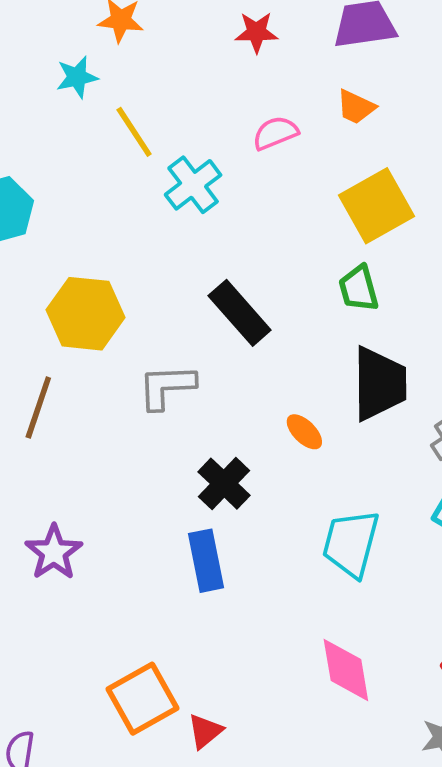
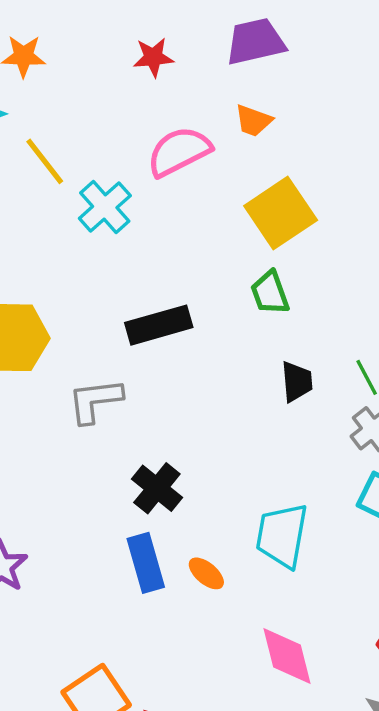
pink semicircle: (275, 133) -> (179, 152), size x1.5
black rectangle: (240, 313) -> (159, 325), turned -60
black trapezoid: (379, 384) -> (297, 382), size x0.6
orange ellipse: (304, 432) -> (206, 573), moved

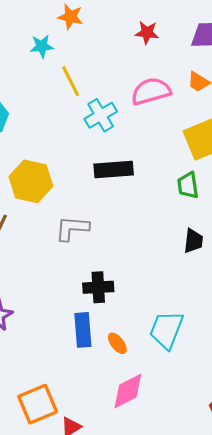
black rectangle: (159, 325) -> (114, 170), moved
black cross: (157, 488) -> (98, 287), turned 36
pink diamond: (287, 656) -> (128, 391), moved, turned 66

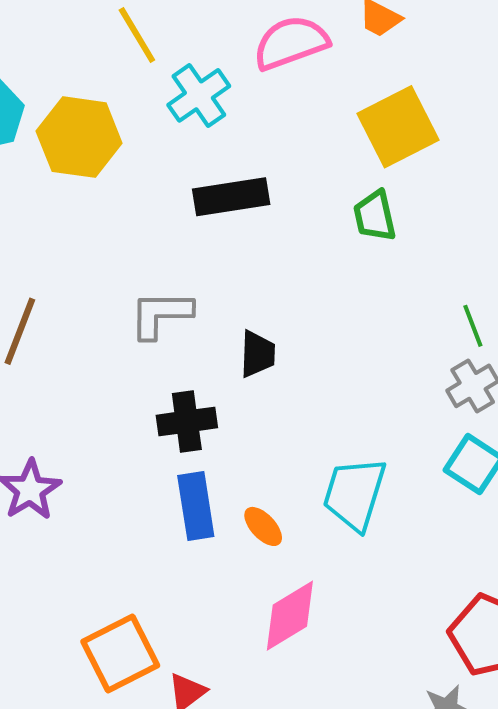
yellow hexagon: (31, 181) -> (79, 137), moved
black trapezoid: (193, 241) -> (257, 354), moved
black cross: (98, 287) -> (187, 422), moved

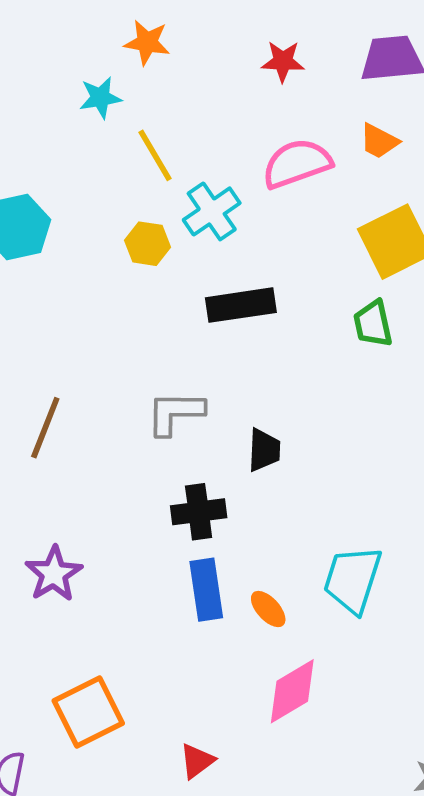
yellow hexagon: (79, 137) -> (148, 244), moved, size x0.6
orange square: (120, 653) -> (88, 712), moved

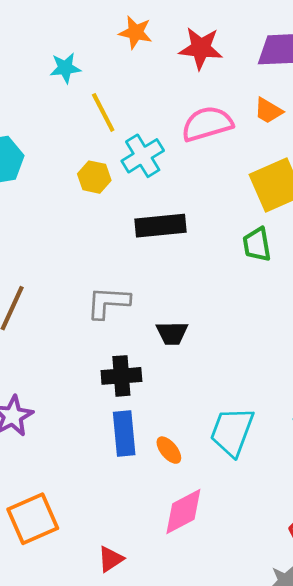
orange star: (147, 42) -> (135, 32), moved
red star: (283, 61) -> (201, 48), size x1.4
black trapezoid: (264, 450) -> (172, 333), turned 84

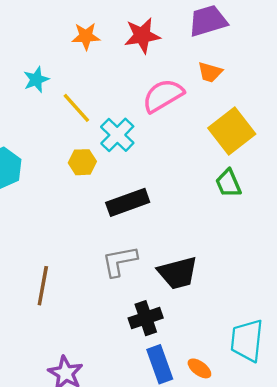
black rectangle: (160, 226) -> (128, 202), moved
black trapezoid: (172, 333) -> (178, 273), size x1.5

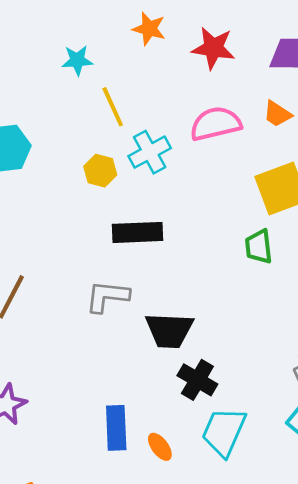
black cross: (146, 318) -> (197, 380), moved, turned 32

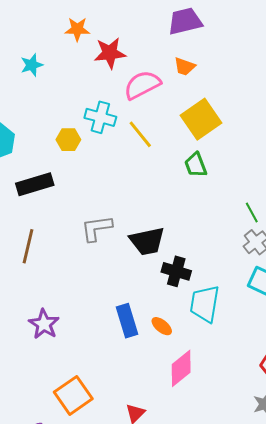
red star: (213, 48) -> (110, 53), moved
yellow line: (113, 107) -> (140, 134), moved
cyan cross: (150, 152) -> (100, 117), turned -32
black rectangle: (138, 232) -> (35, 184), moved

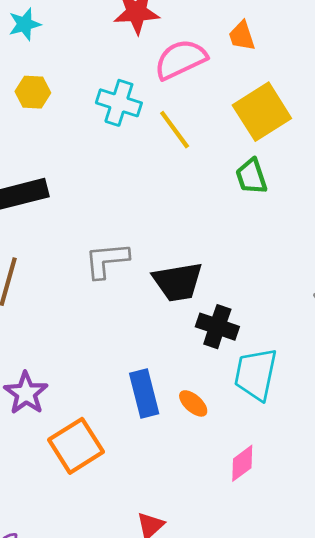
orange trapezoid: (185, 67) -> (242, 36), turned 50
yellow hexagon: (68, 140) -> (33, 92), moved
pink diamond: (181, 368) -> (242, 463), moved, size x0.7
orange square: (73, 395) -> (76, 446), moved

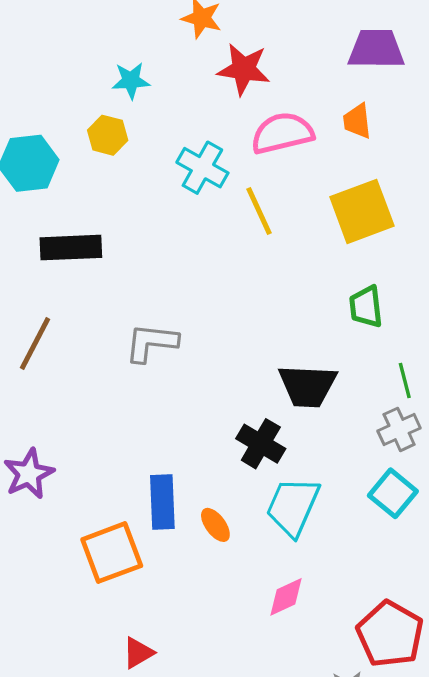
cyan star: (25, 24) -> (131, 81), moved
green trapezoid: (251, 176) -> (366, 307), moved
black trapezoid: (178, 282) -> (308, 386), moved
orange square: (76, 446) -> (112, 553), moved
pink diamond: (242, 463) -> (286, 597), moved

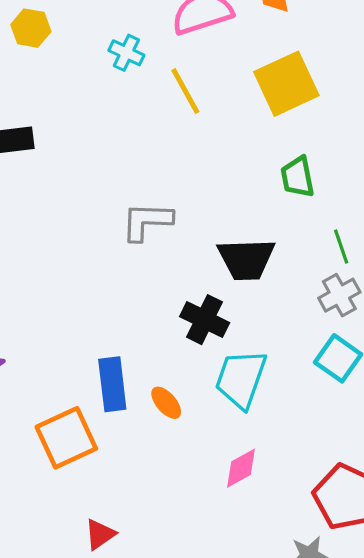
cyan cross: (202, 168) -> (126, 53), size x0.7
gray L-shape: (151, 343) -> (147, 221), moved

